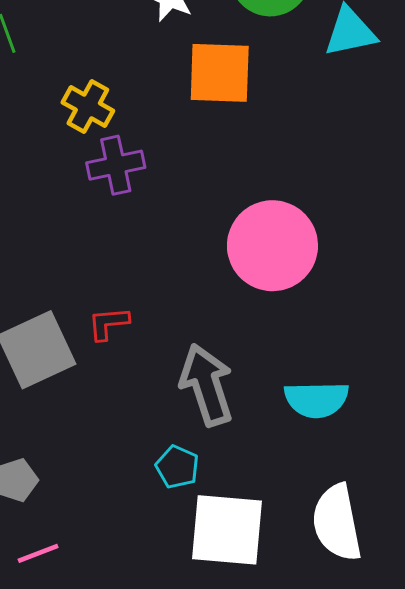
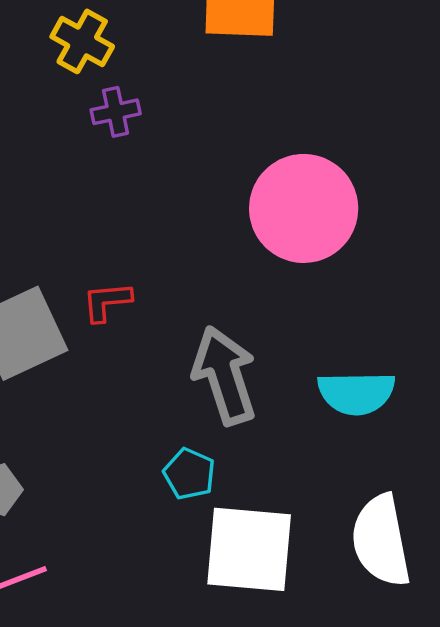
purple cross: (116, 165) -> (116, 112), size x0.7

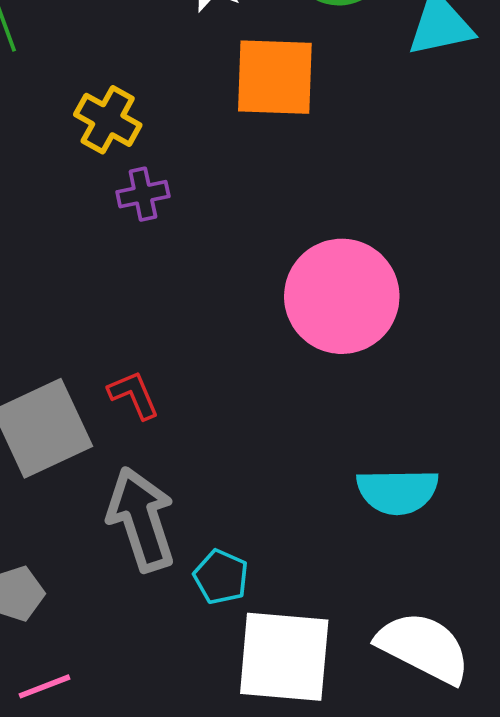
red L-shape: (107, 302) -> (134, 395), turned 72
gray arrow: (225, 375) -> (141, 519), moved
white semicircle: (381, 541) -> (424, 647), turned 128

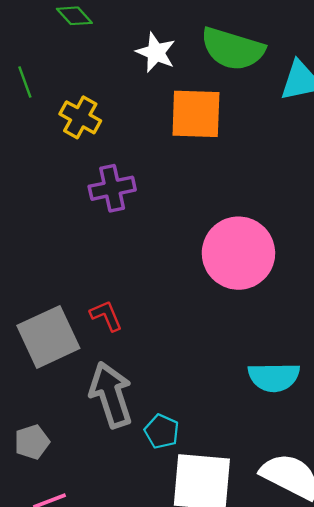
yellow cross: (108, 120) -> (80, 117), moved
purple cross: (143, 194) -> (112, 188), size x1.4

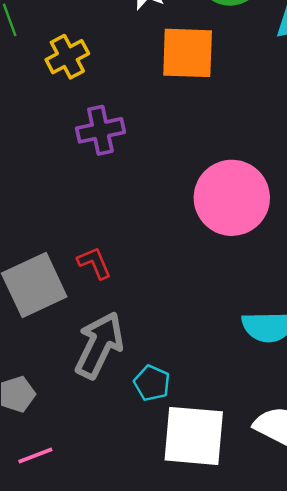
yellow cross: (80, 117) -> (67, 57), turned 33
gray arrow: (111, 395) -> (99, 345), turned 44

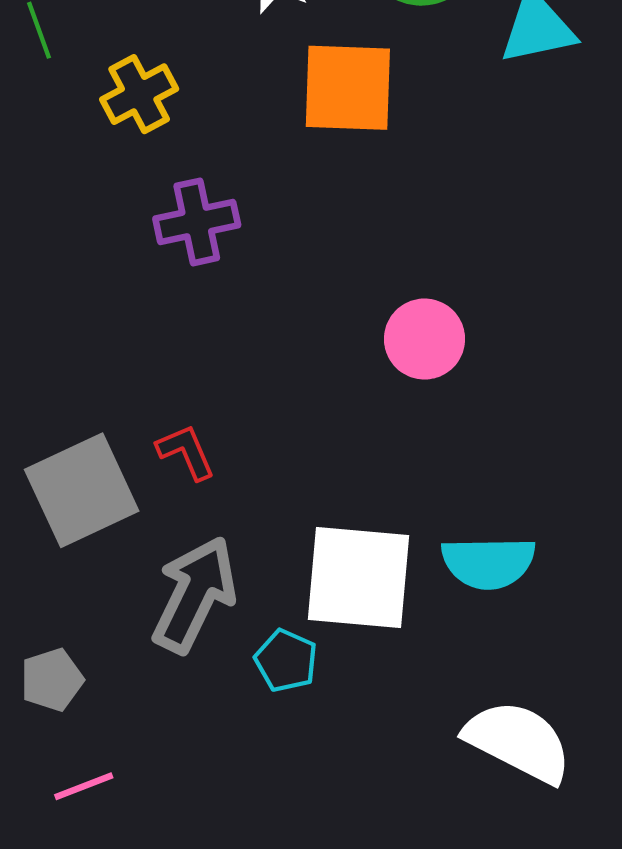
pink circle: (232, 198) -> (425, 339), size x0.6
white square: (194, 436) -> (358, 578), moved

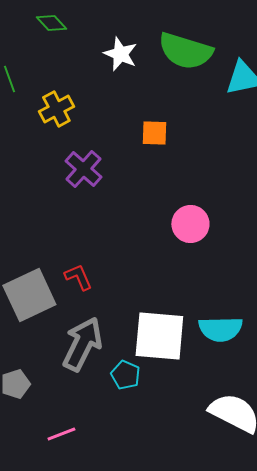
orange square: (348, 88) -> (154, 133), moved, size x0.6
purple cross: (197, 222) -> (83, 169), turned -36
pink line: (84, 786) -> (61, 434), moved

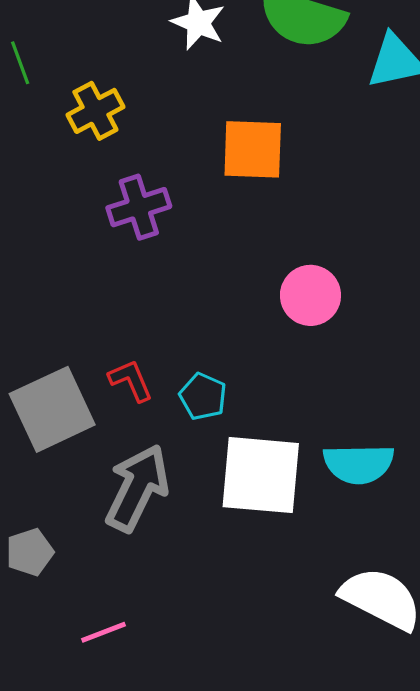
orange square: (154, 133) -> (253, 149), size x1.5
purple cross: (83, 169) -> (139, 207), turned 30
cyan pentagon: (125, 375) -> (203, 396), moved

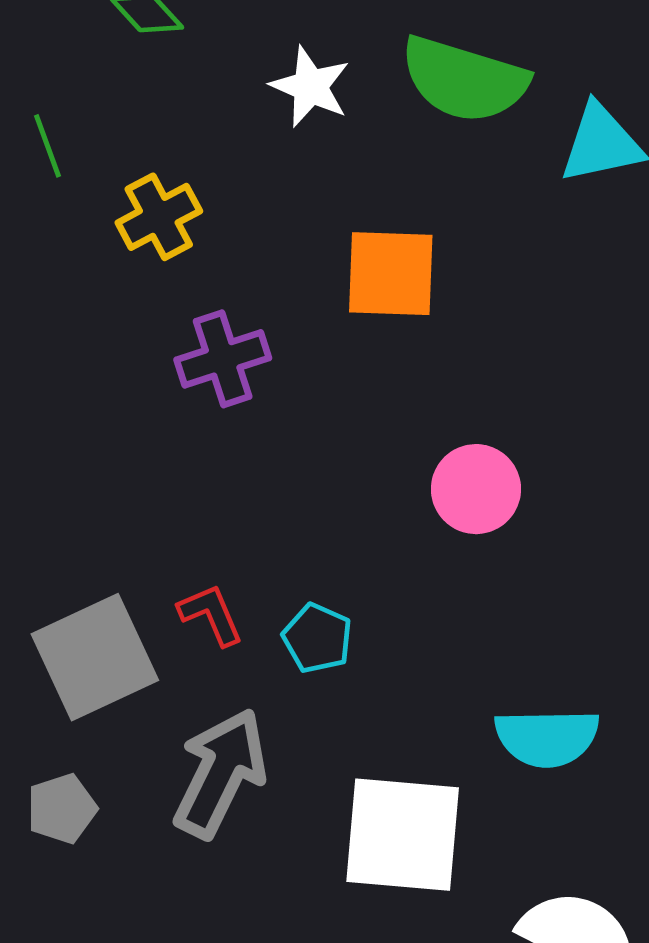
white square: (261, 475) -> (403, 835), moved
gray pentagon: (30, 552) -> (62, 809), moved

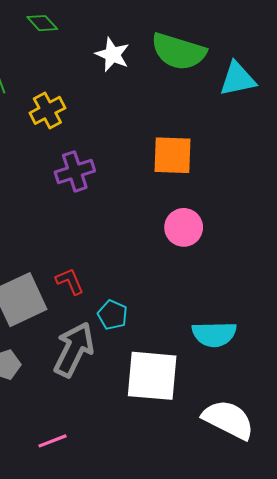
orange square: (391, 274) -> (172, 155), moved
cyan pentagon: (317, 638) -> (112, 315), moved

